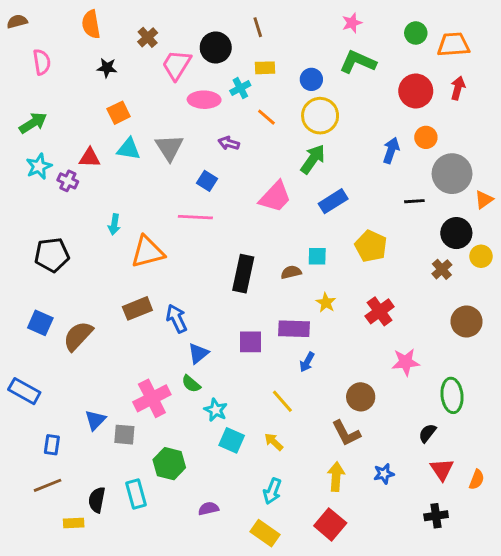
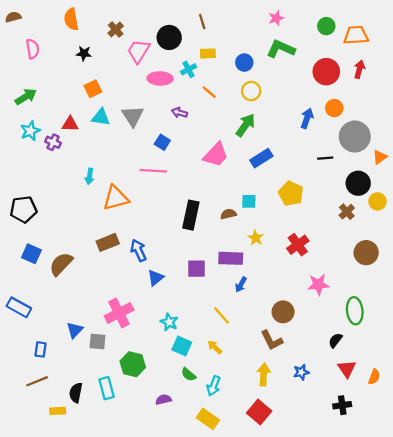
yellow circle: (320, 116) -> (251, 91), size x0.7
black pentagon: (52, 255) -> (23, 209), moved
green semicircle: (191, 384) -> (189, 374), moved

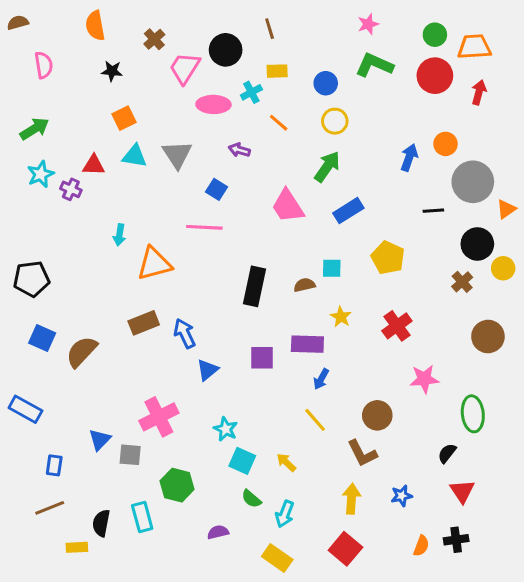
red circle: (326, 72) -> (435, 76), moved
pink trapezoid: (216, 155) -> (288, 206), turned 104
yellow line: (222, 315) -> (315, 420), moved
orange semicircle: (374, 377) -> (421, 546), moved

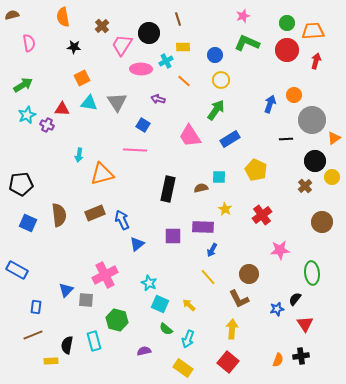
brown semicircle: (82, 352) -> (59, 215), moved, turned 130
blue star: (402, 496) -> (277, 309), moved

